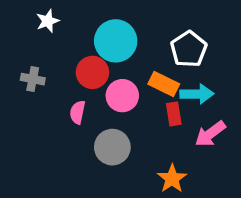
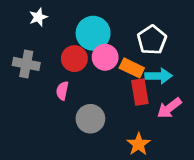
gray cross: (33, 79) -> (26, 64), size x1.4
pink circle: (122, 96) -> (105, 57), moved
red rectangle: (174, 114) -> (140, 92), size x1.4

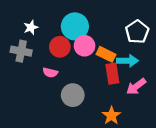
white star: (38, 17) -> (31, 27), moved
white pentagon: (152, 40) -> (137, 32), moved
pink semicircle: (62, 91) -> (50, 73), turned -88

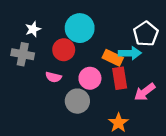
pink circle: (85, 46) -> (90, 78), moved
cyan arrow: (127, 61) -> (130, 53), moved

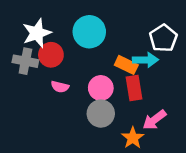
white star: (33, 29) -> (37, 33), size x1.6
red circle: (64, 50) -> (51, 55), moved
pink arrow: (145, 92) -> (154, 120), moved
gray circle: (77, 101) -> (101, 114), moved

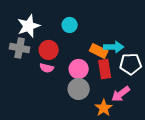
cyan circle: (89, 32) -> (70, 25), size x0.6
white pentagon: (163, 38) -> (131, 64), moved, turned 30
red circle: (51, 55) -> (49, 50), moved

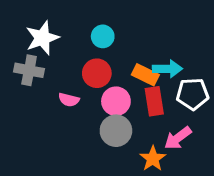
red circle: (49, 50) -> (97, 73), moved

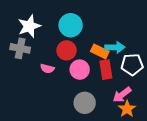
cyan circle: (103, 36) -> (71, 25), size x1.5
gray circle: (116, 131) -> (85, 103), moved
orange star: (153, 159) -> (127, 109), moved

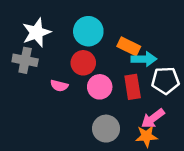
orange rectangle: (100, 51) -> (129, 46), moved
orange star: (127, 109) -> (146, 136), moved, turned 30

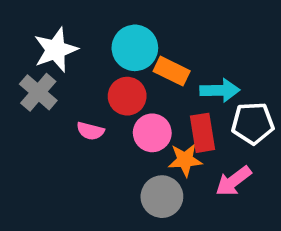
orange rectangle: (129, 46) -> (172, 71), moved
gray cross: (25, 60) -> (38, 92), turned 30
orange star: (146, 136) -> (185, 160), moved

